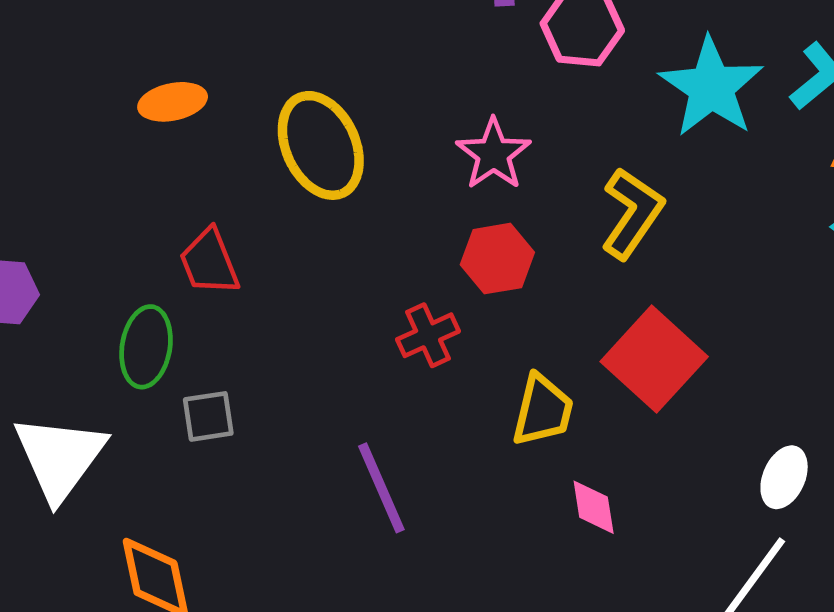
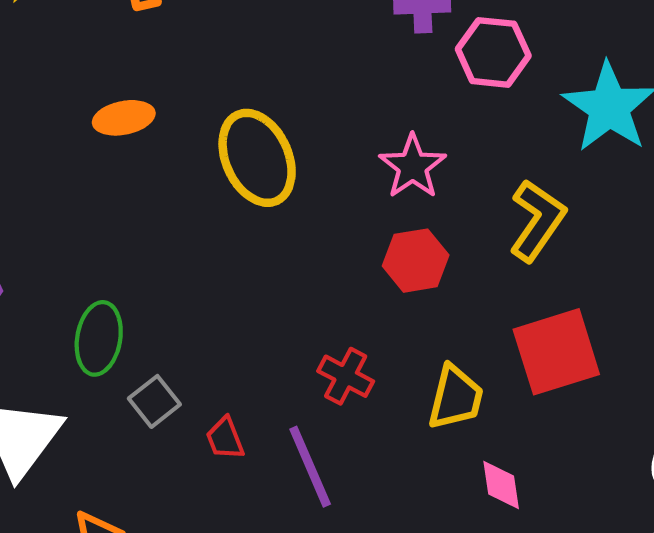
red trapezoid: (209, 262) -> (225, 438), moved, size x0.7
red cross: (428, 335) -> (346, 376), moved, turned -38
red square: (654, 359) -> (556, 352), turned 30
gray square: (208, 416) -> (154, 401), turned -30

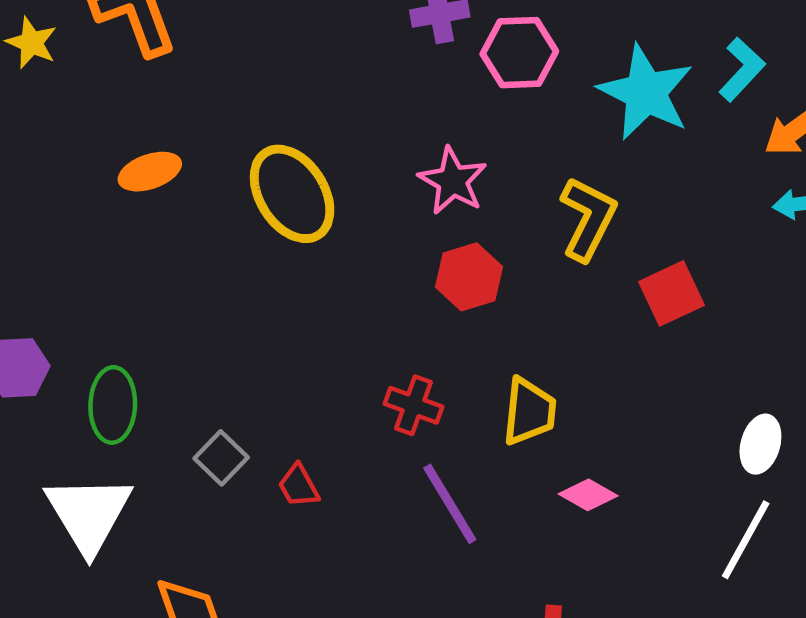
green ellipse: (99, 338) -> (113, 405), moved
red square: (556, 352) -> (671, 293), moved, size x0.7
purple line: (310, 467) -> (450, 504), moved
pink diamond: (501, 485) -> (588, 495), turned -44

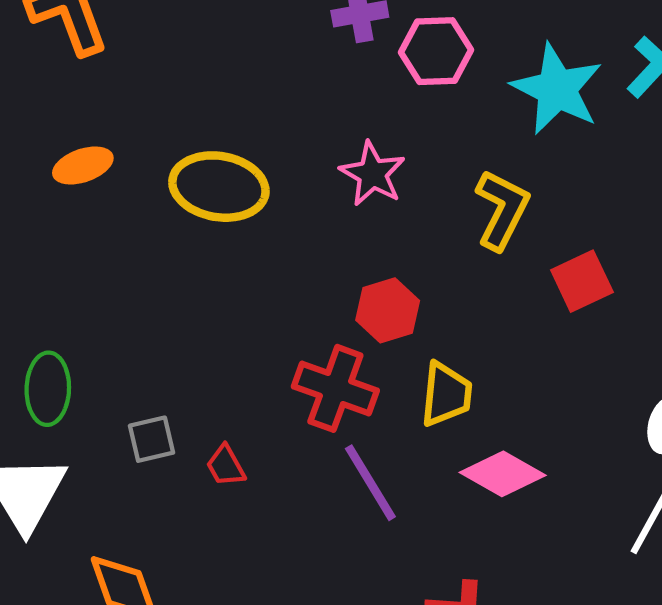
yellow ellipse: (292, 194) -> (219, 187), turned -48
red hexagon: (469, 277) -> (388, 310), moved
red cross: (413, 405) -> (335, 388), size x1.5
gray square: (221, 458) -> (151, 439), turned 33
pink diamond: (588, 495) -> (503, 474), size x1.5

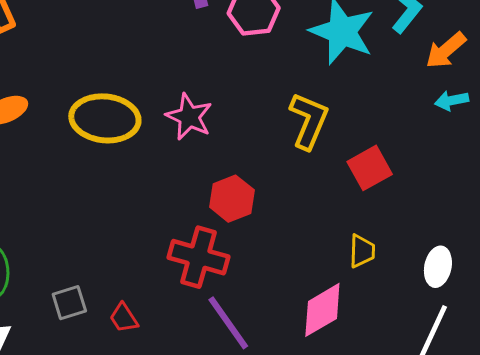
pink star: (373, 174) -> (189, 117), moved
yellow trapezoid: (446, 394) -> (362, 251), moved, size x0.7
pink diamond: (503, 474) -> (322, 310), turned -56

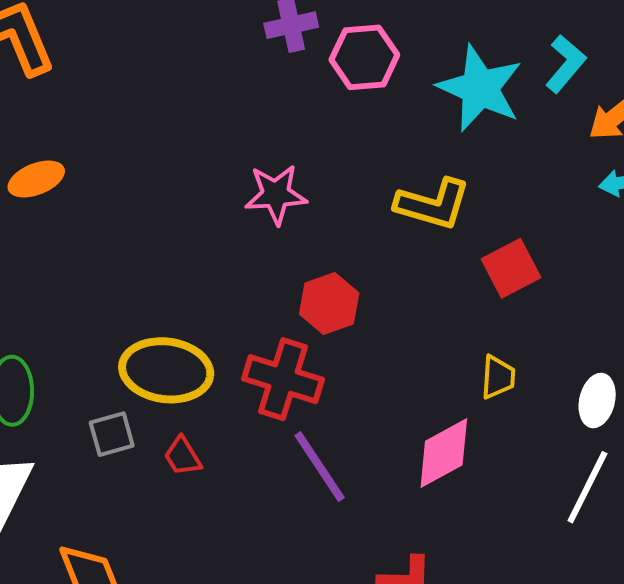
pink star: (189, 117) -> (276, 194), turned -30
yellow ellipse: (105, 118) -> (166, 370), moved
yellow L-shape: (309, 121) -> (433, 204), turned 82

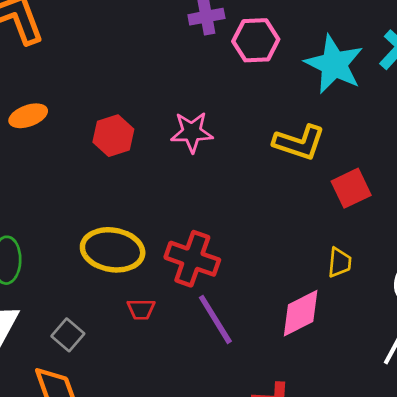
red hexagon: (329, 303) -> (113, 136), moved
gray square: (112, 434) -> (68, 335), moved, turned -36
red trapezoid: (183, 456) -> (141, 309), moved, turned -60

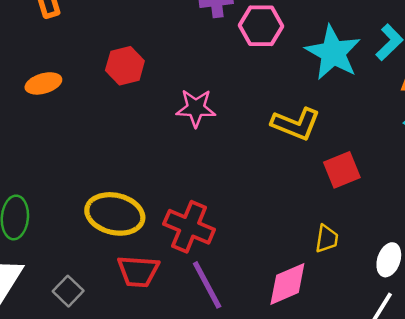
red hexagon: (113, 136) -> (125, 66), moved
red trapezoid: (141, 309) -> (138, 271), size x1.6

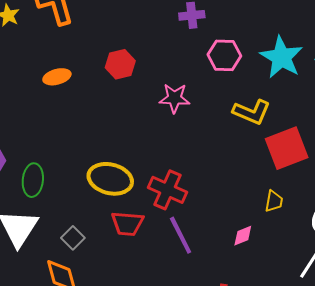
pink hexagon: (261, 26) -> (224, 55), moved
red square: (342, 170) -> (287, 148), size x1.5
pink diamond: (287, 284) -> (243, 236), size x0.6

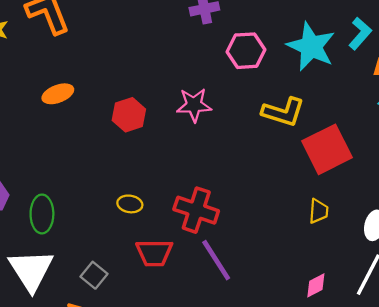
red hexagon: (120, 64) -> (129, 115), moved
yellow ellipse: (110, 179) -> (130, 204), size x0.5
pink diamond: (243, 236) -> (316, 285), moved

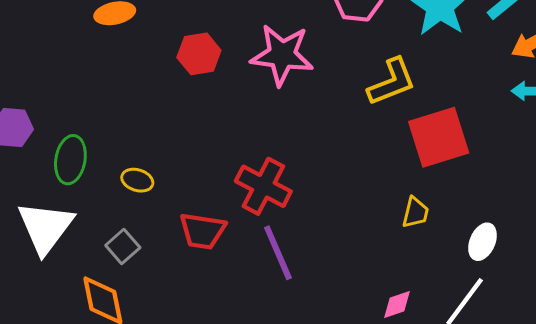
pink star: (194, 105) -> (282, 55), size x1.4
yellow L-shape: (283, 112) -> (392, 82), turned -48
yellow ellipse: (130, 204) -> (137, 180), moved

